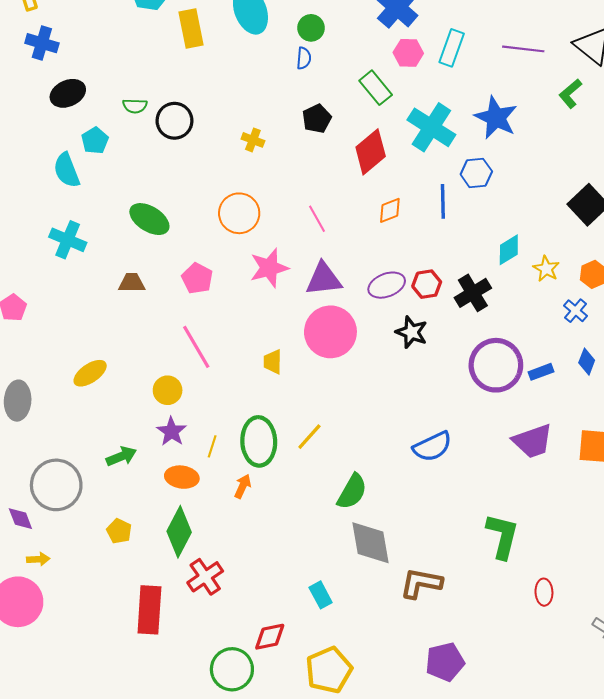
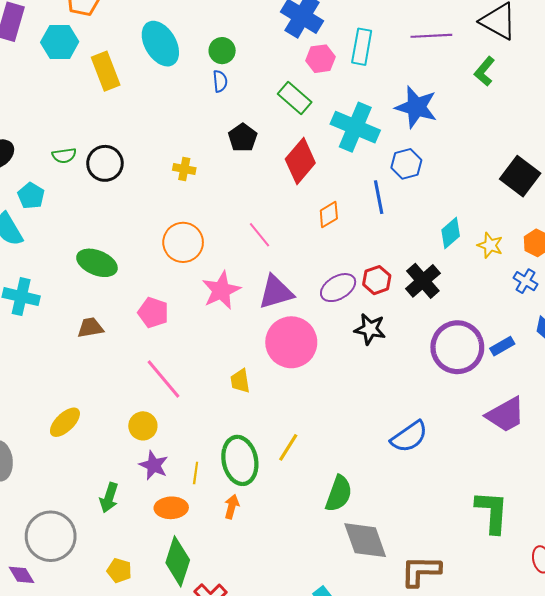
green arrow: (121, 456) -> (109, 498), turned 140

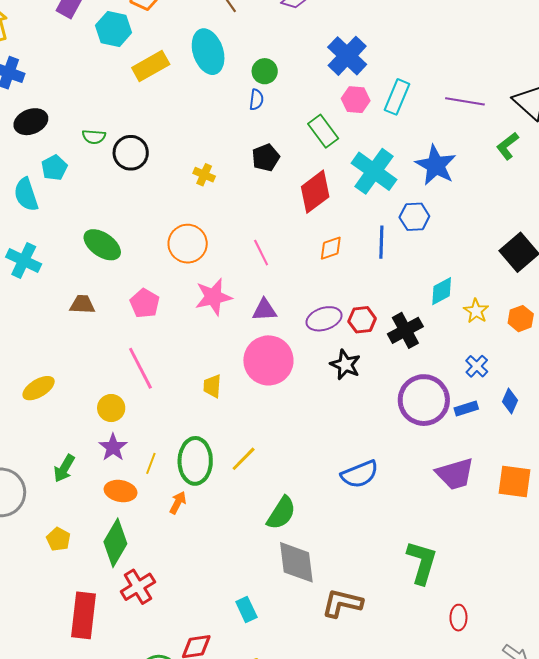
yellow rectangle: (106, 71) -> (151, 66), turned 69
blue cross: (526, 281) -> (477, 366), moved
purple triangle: (276, 292) -> (265, 310), size x0.7

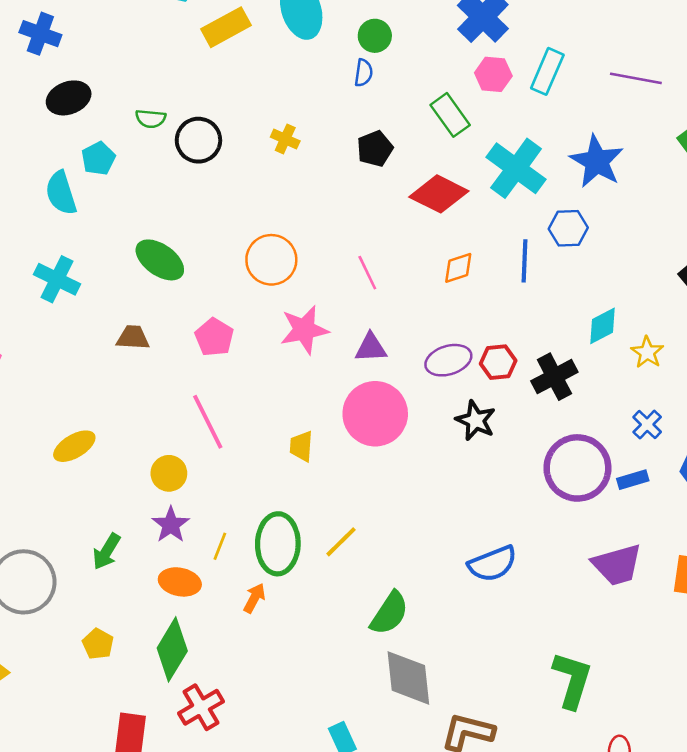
yellow cross: (204, 175) -> (285, 139), moved
red diamond: (315, 192) -> (439, 194), turned 63

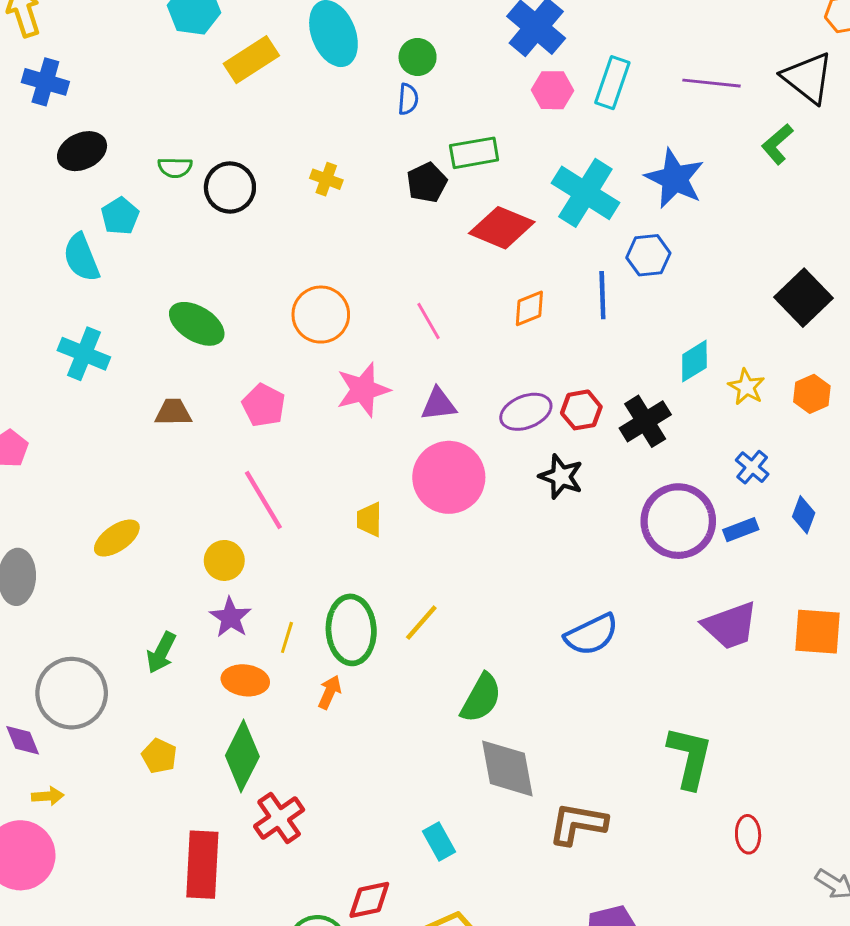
green rectangle: (450, 115) -> (474, 153), moved, turned -60

